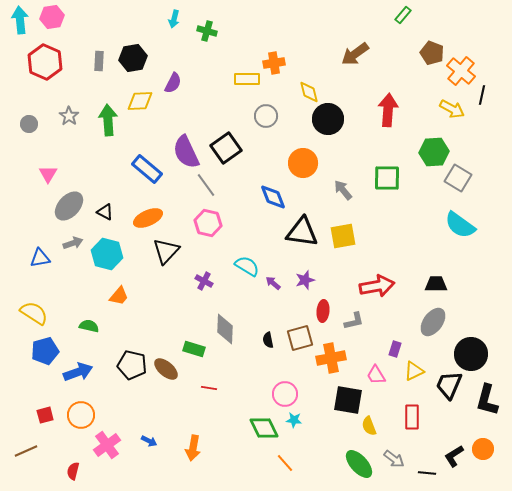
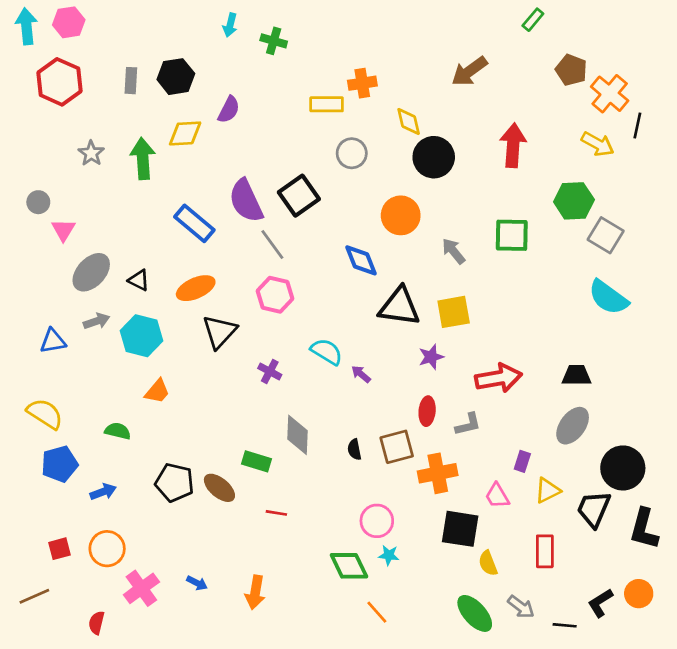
gray circle: (29, 124) -> (38, 202), moved
purple star: (305, 280) -> (431, 357), moved
blue arrow: (78, 372) -> (103, 492), size x0.7

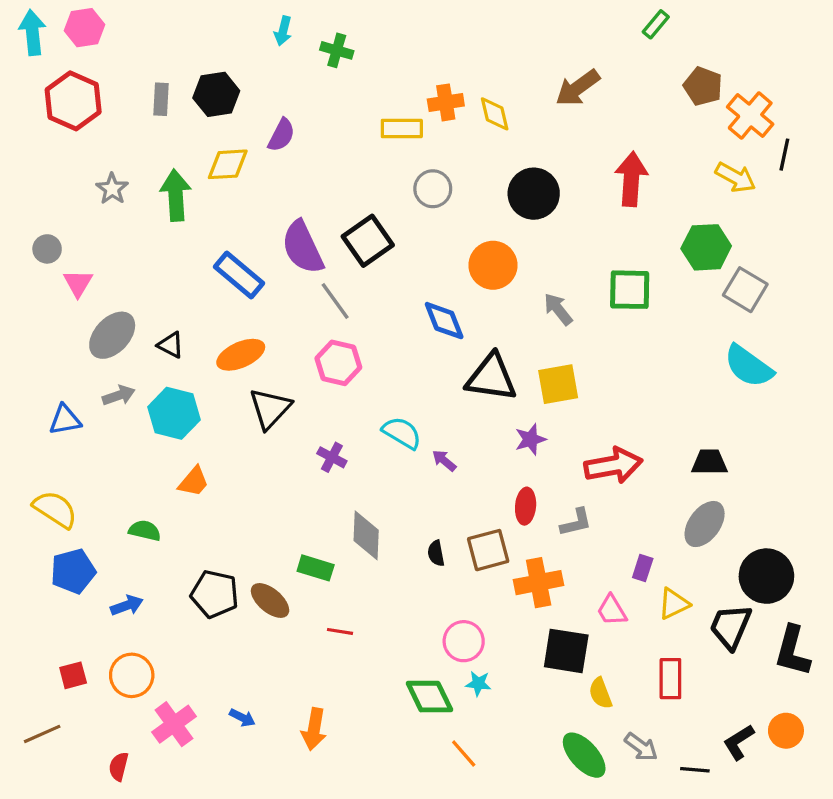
yellow diamond: (409, 122) -> (495, 114), moved

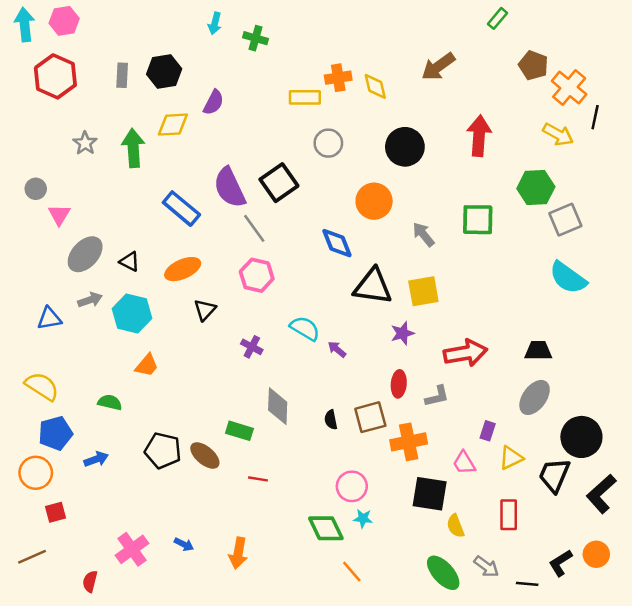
gray square: (745, 290) -> (565, 220), turned 36
black triangle: (270, 408) -> (205, 310), size x0.7
black L-shape: (792, 651) -> (601, 494), turned 33
orange circle: (132, 675) -> (36, 473), moved

